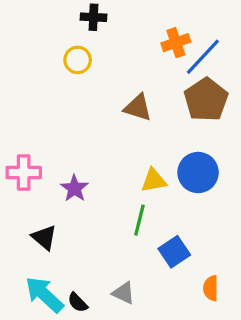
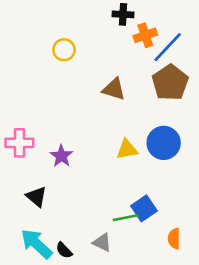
black cross: (93, 17) -> (123, 14), moved
green line: (139, 220) -> (126, 218), moved, turned 65

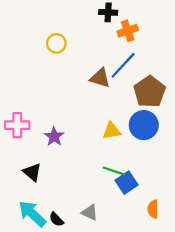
blue line: (168, 47) -> (123, 65), moved
brown pentagon: (170, 83) -> (150, 92), moved
green line: (126, 218) -> (114, 171), moved, turned 30

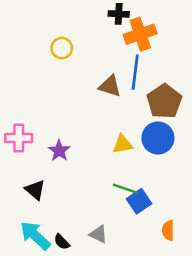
orange cross: (128, 31) -> (140, 34), size x1.4
blue line: (123, 65) -> (135, 72), turned -36

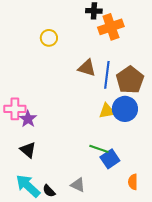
blue line: (135, 72) -> (107, 75), moved
yellow triangle: (122, 144) -> (107, 111), moved
purple star: (59, 151) -> (28, 119), moved

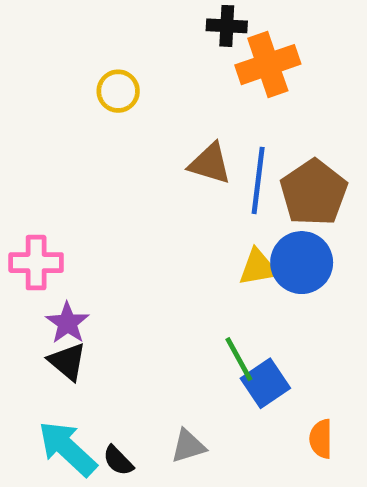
purple star: (28, 119) -> (67, 323), moved
green line: (99, 149) -> (239, 359), turned 42
gray triangle: (78, 185) -> (188, 446), turned -42

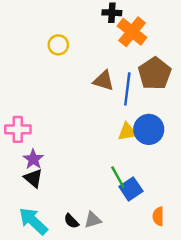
orange cross: (268, 65) -> (132, 32), turned -32
brown pentagon: (314, 193) -> (155, 73), moved
black semicircle: (118, 461) -> (71, 221), moved

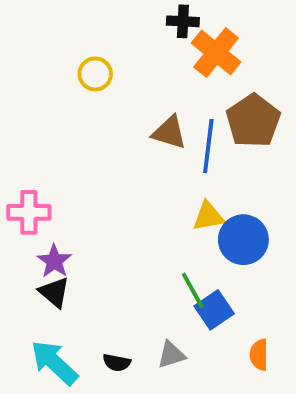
blue circle: (149, 129) -> (243, 240), moved
gray triangle: (93, 220) -> (171, 355), moved
black semicircle: (71, 221) -> (117, 363), turned -35

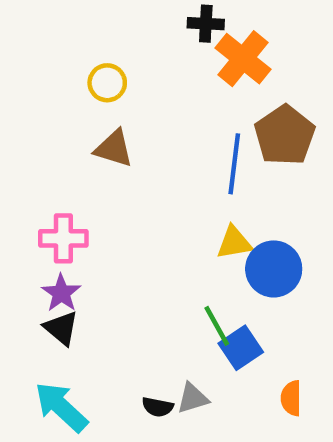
brown triangle: (169, 132) -> (114, 148), moved
pink cross: (29, 212) -> (63, 238), moved
black semicircle: (117, 363) -> (158, 407), moved

